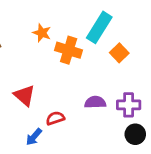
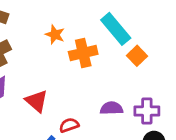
cyan rectangle: (99, 27) -> (116, 29), turned -72
orange cross: (69, 50) -> (83, 53), turned -30

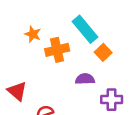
purple semicircle: (111, 108) -> (85, 79), moved

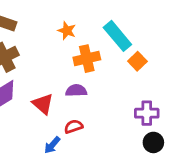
orange star: (33, 34) -> (67, 31), moved
purple semicircle: (85, 79) -> (76, 91), moved

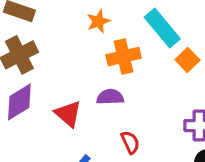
orange star: (67, 31) -> (98, 21), turned 30
red semicircle: (73, 126) -> (130, 142), moved, turned 84

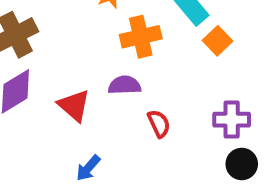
red semicircle: (130, 142) -> (159, 124), moved

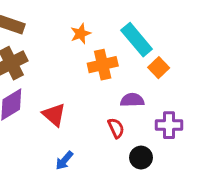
purple semicircle: (125, 85) -> (132, 100), moved
black circle: (242, 164) -> (141, 158), moved

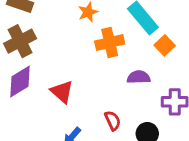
red semicircle: (116, 128) -> (113, 121), moved

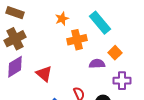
orange square: (165, 45) -> (115, 53), moved

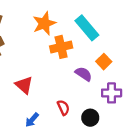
orange star: (62, 19) -> (44, 23), size x1.5
purple semicircle: (97, 64) -> (84, 74), turned 35

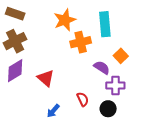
cyan rectangle: (87, 28) -> (105, 24), turned 35
purple cross: (112, 93) -> (115, 85), moved

